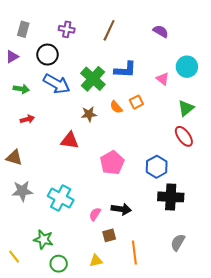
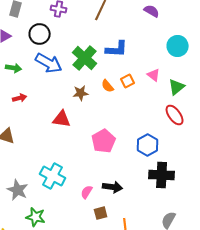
pink triangle: (163, 79) -> (154, 75), moved
gray star: (22, 191) -> (18, 190), moved, turned 30

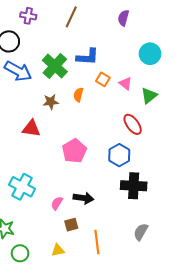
purple semicircle: (152, 11) -> (123, 18), turned -105
orange square: (128, 81) -> (103, 79), moved, turned -32
orange semicircle: (108, 86) -> (78, 95), turned 56
red ellipse: (175, 115) -> (133, 124), moved

